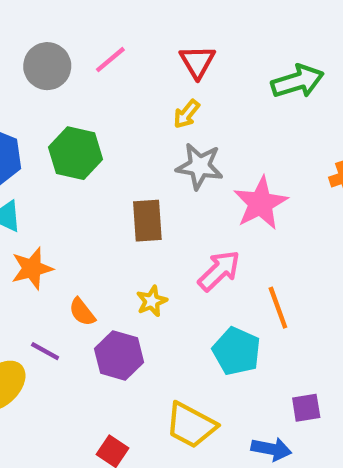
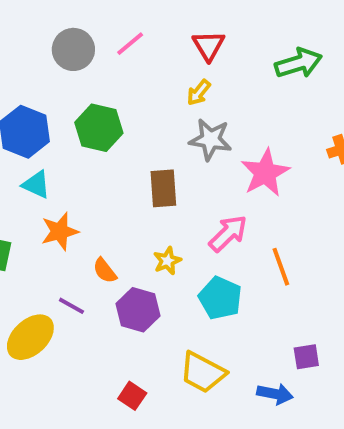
cyan pentagon: (237, 351) -> (220, 298), moved

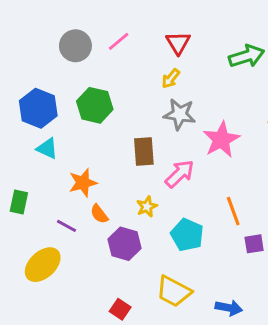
orange star: (60, 231) -> (83, 183), moved
pink arrow: (228, 233) -> (180, 174), moved
purple line: (71, 306) -> (66, 226), moved
purple square: (306, 357) -> (254, 244), moved

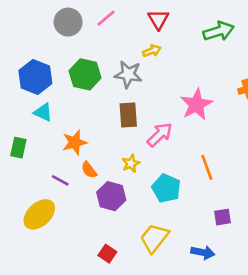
yellow arrow: (171, 79) -> (152, 51), turned -150
gray star: (180, 114) -> (128, 74), moved
green rectangle: (19, 202) -> (18, 148), moved
purple square: (254, 244) -> (223, 217), moved
yellow trapezoid: (174, 291) -> (154, 238), turned 100

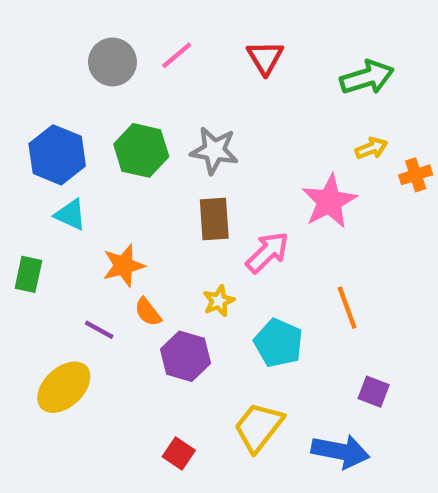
yellow arrow: (152, 51) -> (371, 148), moved
purple square: (223, 217) -> (374, 392), turned 30
blue arrow: (203, 252) -> (340, 451), size x1.4

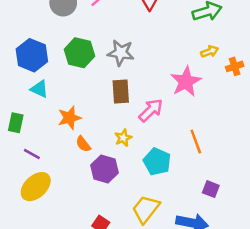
purple line: (99, 330) -> (32, 154), moved

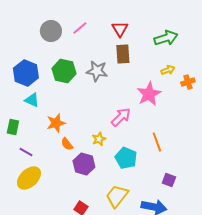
brown rectangle: (121, 91) -> (123, 54), moved

